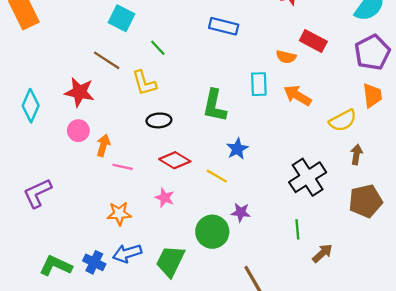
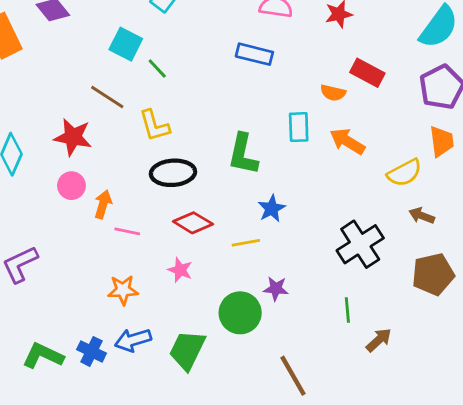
green line: (158, 48) -> (157, 68), moved
black ellipse: (159, 120) -> (173, 173), size x1.4
brown arrow: (356, 154) -> (422, 216), turned -78
yellow line: (217, 176) -> (246, 243), turned -40

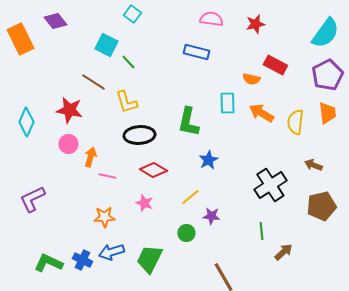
yellow semicircle: (404, 173) -> (295, 122), moved, turned 125
yellow line: (246, 243) -> (190, 197), moved, turned -30
green circle: (240, 313) -> (186, 233), size x0.6

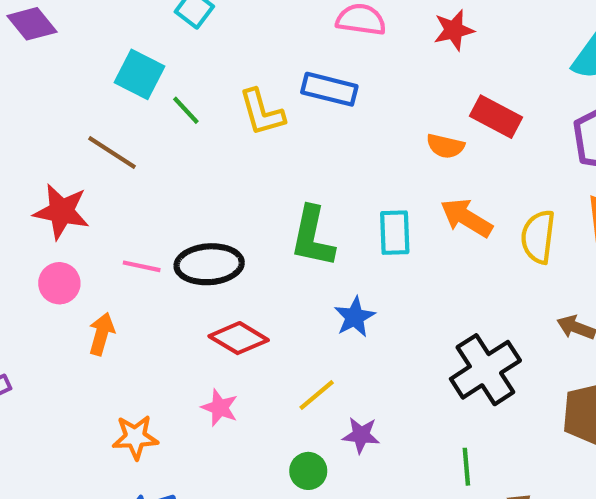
yellow L-shape: (126, 102) -> (262, 112), moved
cyan rectangle: (227, 103) -> (395, 233), moved
orange arrow: (90, 157) -> (102, 334), moved
pink line: (107, 176) -> (142, 266), moved

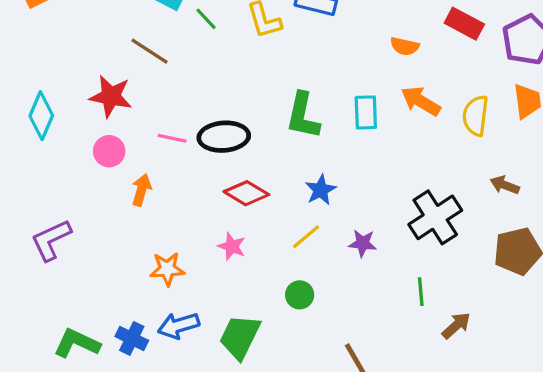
red rectangle: (496, 117) -> (464, 24), moved
blue star: (355, 317) -> (321, 190), moved
purple star: (361, 435) -> (363, 243), moved

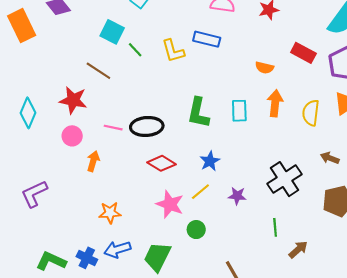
orange arrow: (421, 101) -> (275, 103), turned 65
pink star: (232, 246) -> (170, 204), moved, size x1.5

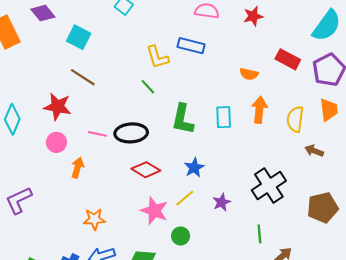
cyan square: (112, 32) -> (79, 37), moved
green line: (135, 50) -> (148, 87), moved
brown arrow: (330, 158) -> (314, 151), moved
purple star: (237, 196) -> (222, 202), turned -30

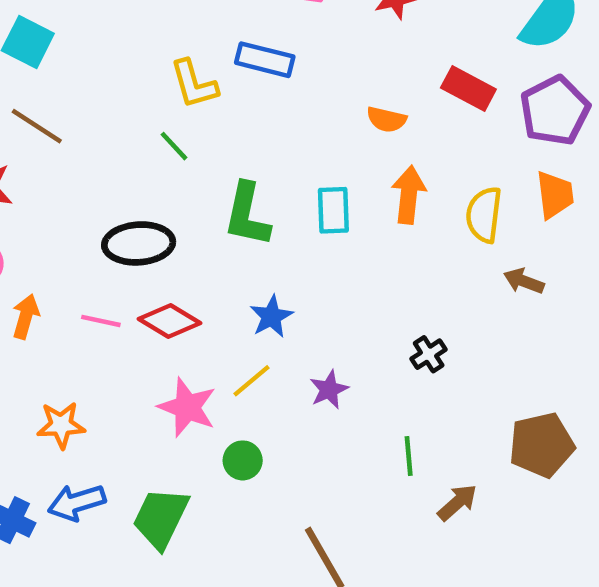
pink line: (97, 134) -> (101, 321), moved
black cross: (269, 185) -> (429, 354), size x0.5
brown pentagon: (323, 208) -> (542, 445), moved

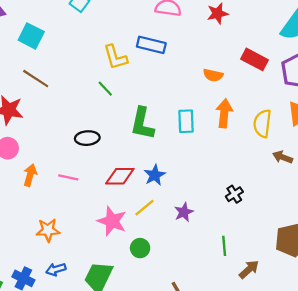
black ellipse: (139, 243) -> (87, 138), size x0.7
red diamond: (170, 321) -> (120, 176), moved, turned -32
blue arrow: (77, 503) -> (56, 269), size x0.7

